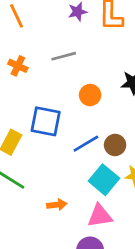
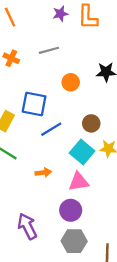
blue line: (86, 144) -> (51, 129), moved

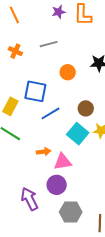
pink triangle: (79, 182) -> (63, 162), moved
purple circle: (71, 210) -> (57, 185), moved

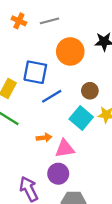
orange cross: (15, 51) -> (19, 21), moved
orange circle: (68, 72) -> (70, 51), size x1.6

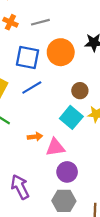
blue square: (35, 72) -> (28, 58), moved
blue line: (52, 96) -> (32, 87), moved
purple circle: (58, 174) -> (67, 172), moved

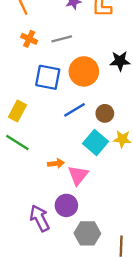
blue line: (32, 87) -> (75, 110), moved
pink triangle: (55, 147) -> (78, 175), turned -42
purple circle: (67, 172) -> (66, 205), moved

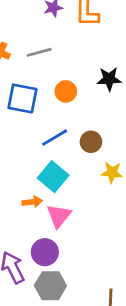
orange circle: (84, 71) -> (66, 91), size x0.6
cyan square: (95, 143) -> (53, 177), moved
gray hexagon: (87, 233) -> (50, 286), moved

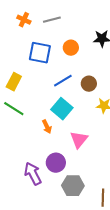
orange arrow: (32, 202) -> (47, 127), turned 72
pink triangle: (59, 216) -> (79, 140), moved
gray hexagon: (50, 286) -> (73, 186), moved

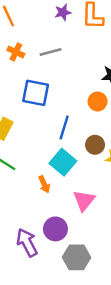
orange circle: (71, 48) -> (98, 101), moved
blue line: (63, 81) -> (64, 127), turned -42
brown circle: (89, 84) -> (95, 145), moved

